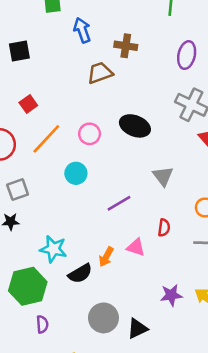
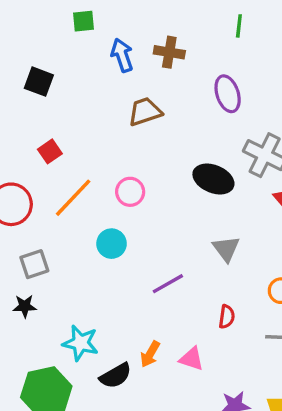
brown cross: (126, 46) -> (169, 52), moved
black square: (19, 51) -> (39, 82), turned 30
purple ellipse: (187, 55) -> (228, 94), moved, turned -32
black ellipse: (135, 126) -> (213, 179), moved
pink triangle: (136, 247) -> (192, 359), moved

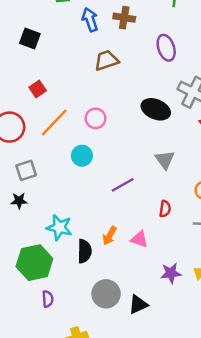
black semicircle: (116, 376) -> (85, 251), turned -60

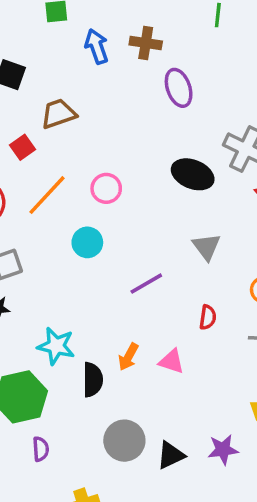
purple ellipse: (166, 48) -> (179, 88), moved
brown trapezoid: (106, 60) -> (58, 114), moved
purple star: (171, 273) -> (223, 450), moved

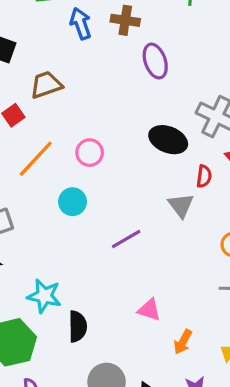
red semicircle: (208, 317) -> (204, 176), moved
orange arrow: (128, 357) -> (183, 342), moved

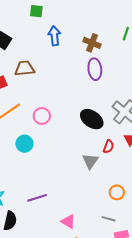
brown cross: (125, 20) -> (92, 43), moved
purple line: (126, 239) -> (37, 198), moved
pink triangle: (149, 310) -> (68, 222), moved

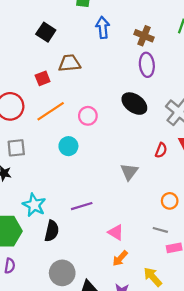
black ellipse: (92, 119) -> (134, 104), moved
gray triangle: (90, 161) -> (129, 172), moved

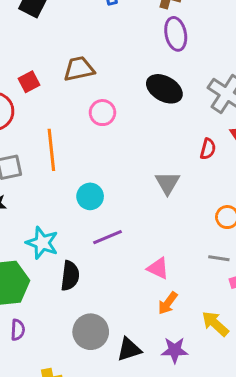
brown trapezoid: (69, 63) -> (79, 69), moved
red square: (43, 78) -> (29, 82), moved
orange line: (51, 111) -> (51, 150), moved, turned -56
cyan circle: (68, 146) -> (90, 196), moved

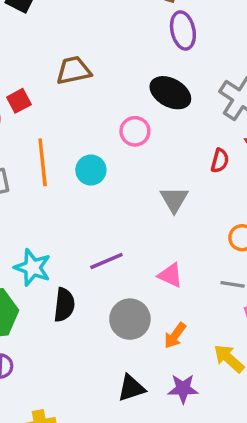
red square: (29, 82) -> (19, 101), moved
pink circle: (102, 113) -> (135, 131), moved
cyan circle: (90, 196) -> (91, 170), moved
pink triangle: (158, 268) -> (170, 275), moved
gray circle: (91, 332) -> (130, 319), moved

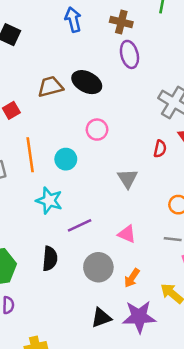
black ellipse: (170, 93) -> (87, 82), moved
cyan star: (33, 268) -> (49, 200), moved
purple star: (183, 389) -> (139, 317), size x1.5

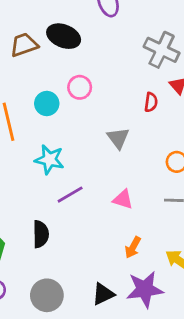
cyan circle: (66, 159) -> (47, 103), moved
cyan star: (49, 200) -> (49, 160), moved
gray circle: (98, 267) -> (47, 295), moved

